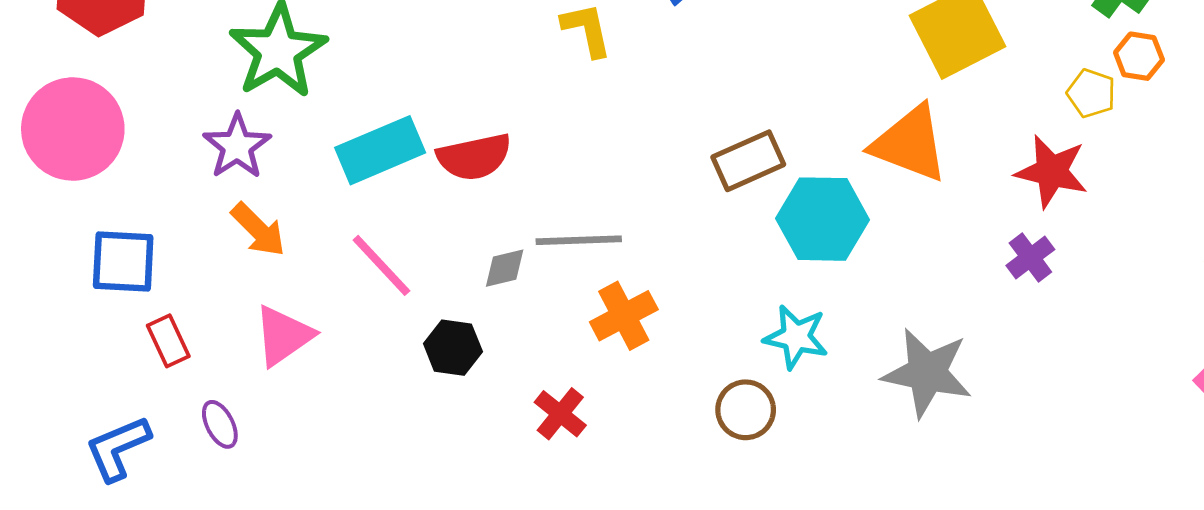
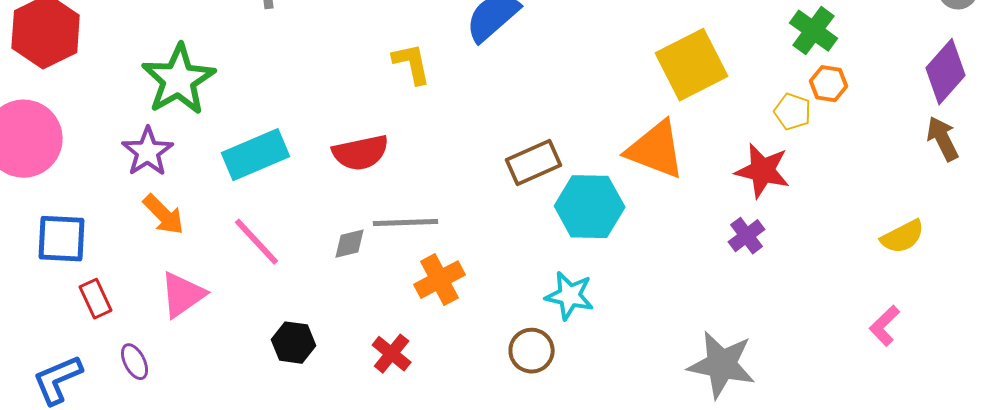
red semicircle: (474, 157) -> (361, 153), moved
black hexagon: (453, 348) -> (294, 343), moved
gray star: (927, 373) -> (722, 365), moved

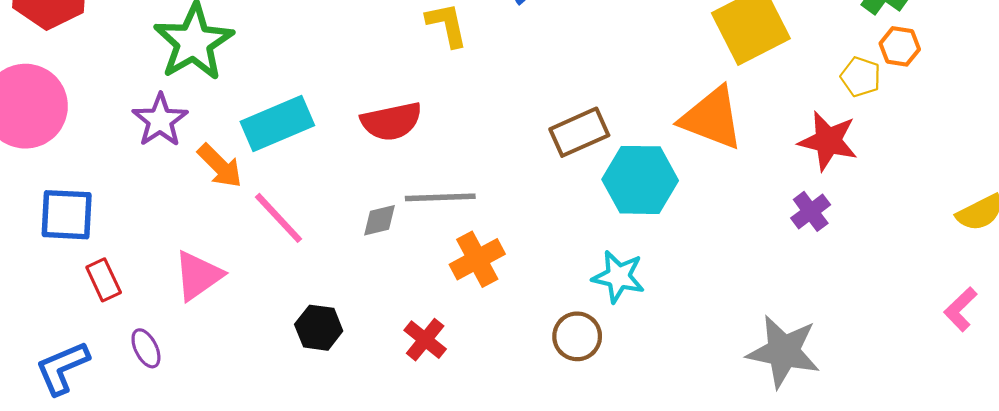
orange arrow: (164, 215) -> (220, 166), moved

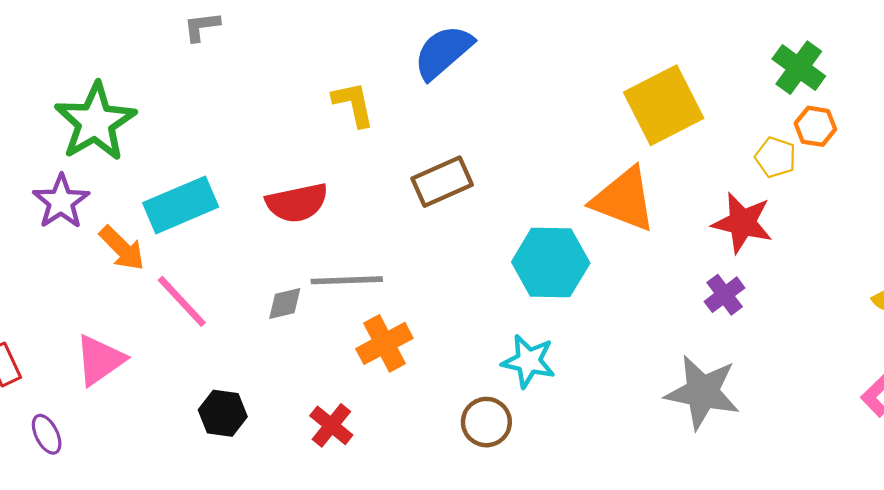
brown rectangle: (579, 132) -> (442, 182), moved
gray star: (783, 352) -> (702, 392), moved

